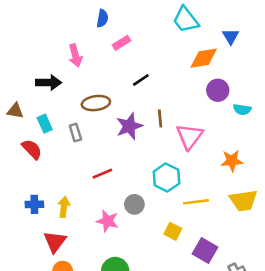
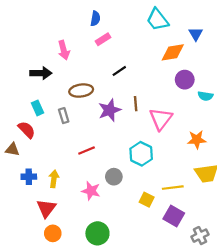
blue semicircle: (102, 18) -> (95, 19), moved
brown triangle: (15, 111) -> (12, 149), moved
yellow line: (196, 202) -> (173, 188), moved

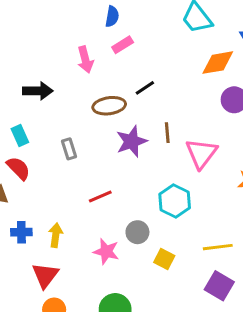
pink arrow: (64, 50) -> (85, 60), moved
brown ellipse: (81, 91) -> (109, 106), moved
cyan rectangle: (38, 108) -> (20, 135), moved
yellow square: (147, 200) -> (164, 259), moved

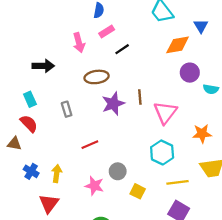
black line: (145, 88) -> (122, 49), moved
cyan hexagon: (175, 201) -> (162, 152), moved
blue cross: (21, 232) -> (31, 171), turned 32

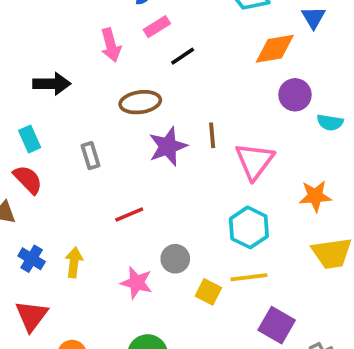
yellow line: (178, 182) -> (249, 277), moved
red triangle: (49, 203) -> (32, 316), moved

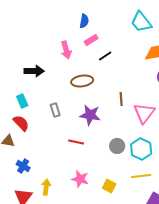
purple star: (168, 146) -> (90, 115), moved, turned 30
red line: (129, 215) -> (76, 142), turned 35
gray circle: (175, 259) -> (117, 146), moved
yellow arrow: (74, 262) -> (46, 187), moved
yellow square: (208, 292) -> (109, 186), moved

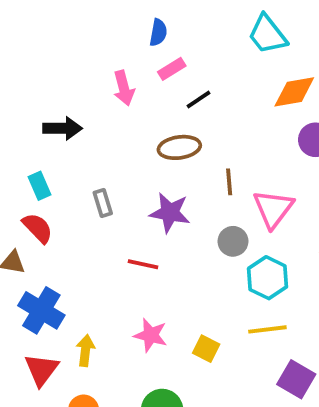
brown ellipse: (82, 81) -> (179, 147), moved
gray circle: (117, 146) -> (233, 241), moved
blue cross: (23, 166) -> (41, 310), size x1.6

